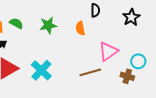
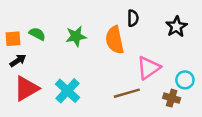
orange semicircle: (80, 28) -> (115, 40), size x1.6

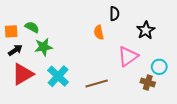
black star: (176, 27) -> (146, 30), moved
green star: (76, 36) -> (43, 47), moved
orange semicircle: (115, 40) -> (99, 32), size x0.6
brown line: (127, 93) -> (97, 83), moved

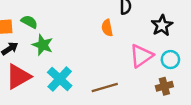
green star: (43, 47) -> (43, 45), turned 30
cyan circle: (159, 67) -> (170, 60), moved
brown cross: (148, 82) -> (164, 86), turned -32

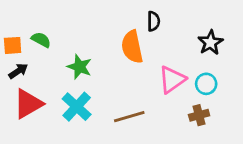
black star: (162, 25) -> (210, 43), moved
orange semicircle: (107, 28) -> (132, 47), size x1.6
green star: (43, 45) -> (79, 67), moved

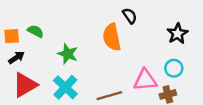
black semicircle: (153, 21) -> (130, 16), turned -35
pink triangle: (172, 80) -> (145, 80), moved, turned 30

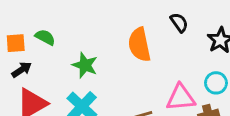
black semicircle: (130, 16) -> (179, 23), moved

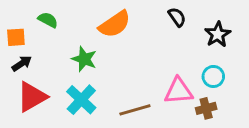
green semicircle: (45, 37) -> (48, 20), moved
orange semicircle: (139, 45) -> (115, 24), moved, turned -112

